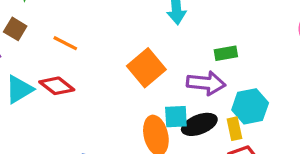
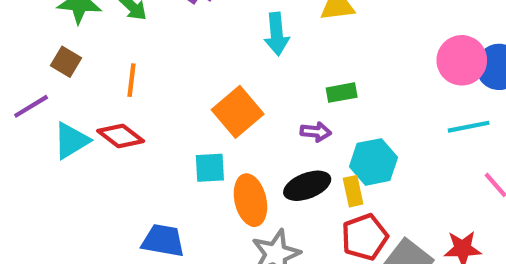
orange line: (65, 43) -> (131, 80), turned 70
purple arrow: (206, 83) -> (316, 132), size x0.6
cyan square: (176, 117) -> (210, 168), moved

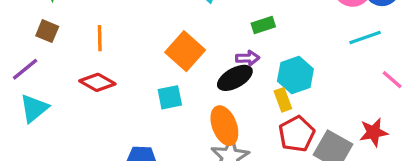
cyan triangle: (71, 141) -> (34, 108), moved
black ellipse: (307, 186) -> (235, 78), moved
orange ellipse: (250, 200) -> (224, 126), moved

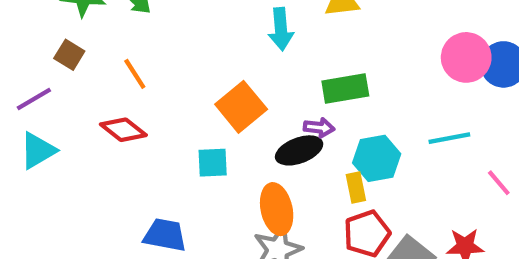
green rectangle: (263, 25) -> (345, 88), size x1.5
orange line: (100, 38) -> (135, 74), turned -40
cyan line: (365, 38) -> (449, 138), moved

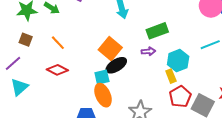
black ellipse: (299, 150) -> (116, 65), moved
orange ellipse: (277, 209) -> (103, 95), moved

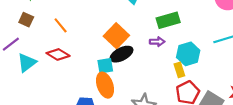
cyan triangle: (19, 87) -> (27, 63), moved

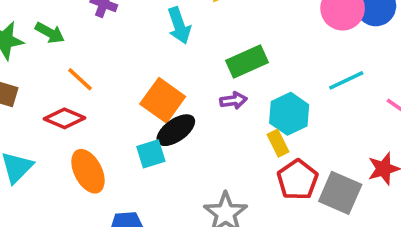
orange line: (61, 25) -> (80, 79), moved
red diamond: (58, 54) -> (64, 118), moved
orange ellipse: (105, 85) -> (88, 171), moved

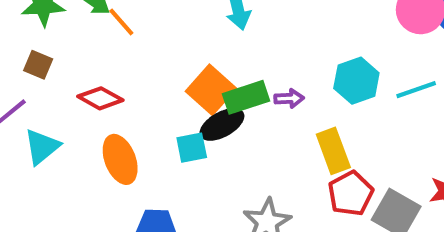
green rectangle: (247, 61) -> (246, 97), moved
orange line: (80, 79) -> (121, 22), moved
cyan hexagon: (289, 114) -> (356, 81), moved
yellow rectangle: (278, 143) -> (333, 151), size x1.5

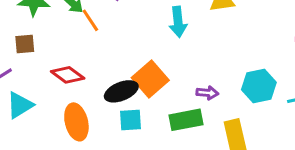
brown square: (38, 65) -> (25, 44), turned -35
green rectangle: (246, 97) -> (186, 120), moved
black ellipse: (222, 124) -> (121, 91), moved

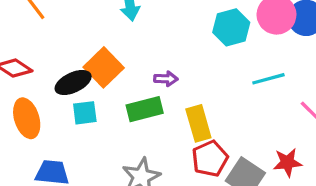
cyan hexagon: (259, 86) -> (231, 27), moved

